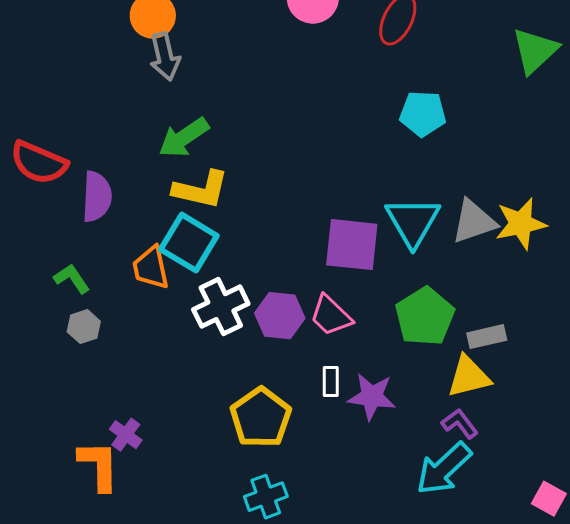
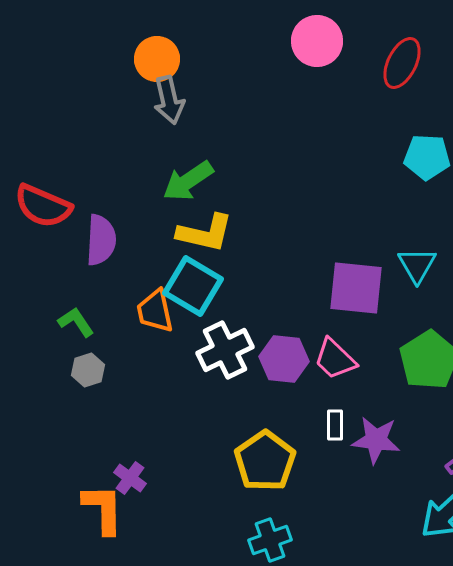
cyan triangle: (413, 222) -> (417, 265), size x0.7

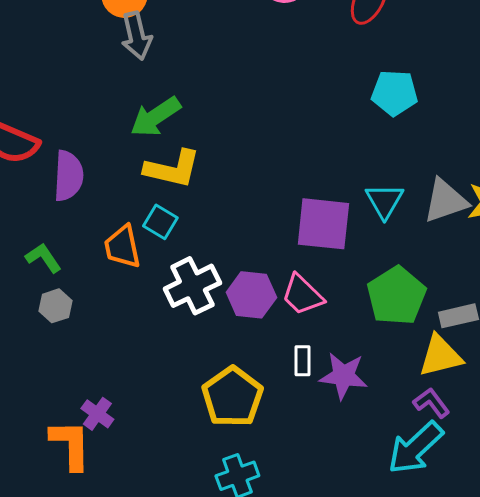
cyan square: (193, 286) -> (160, 222), size x0.6

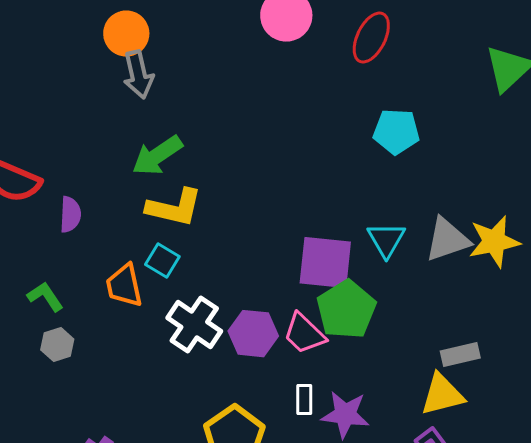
purple semicircle: (68, 176) -> (70, 215), size x0.7
white cross: (192, 286) -> (194, 325), turned -30
green pentagon: (396, 296) -> (346, 310), moved

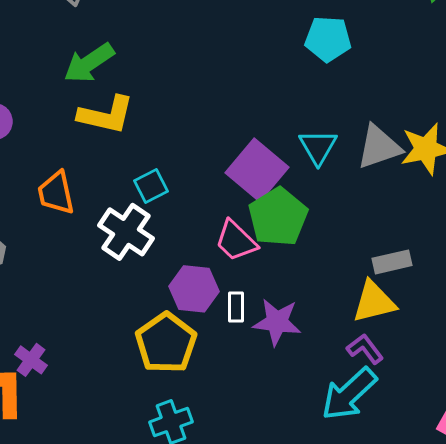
cyan square: (162, 261) -> (151, 186), moved, turned 32
purple square: (325, 263) -> (257, 170), turned 34
purple hexagon: (253, 334) -> (194, 289), moved

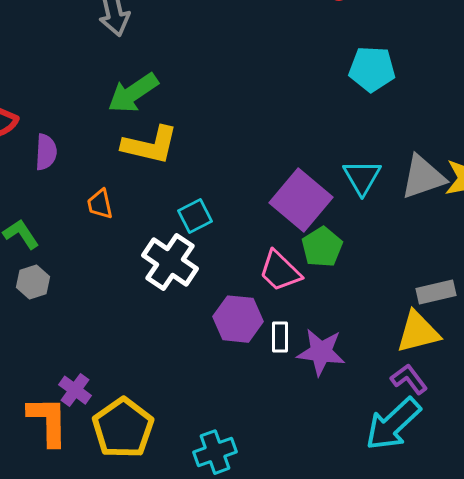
orange trapezoid: (56, 193) -> (100, 204), moved, size x0.7
green pentagon: (278, 217) -> (322, 247), size x0.7
yellow pentagon: (166, 343) -> (123, 428), moved

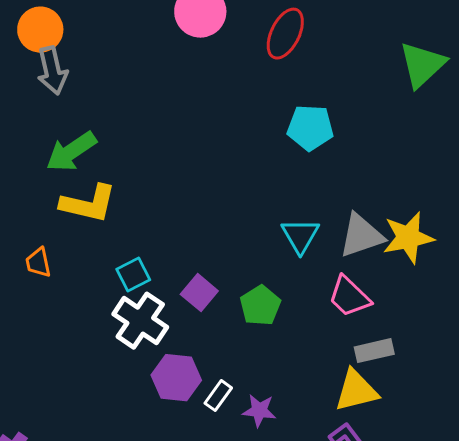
purple square: (301, 200) -> (199, 293), moved, size x0.6
white cross: (170, 262) -> (140, 321), moved
pink trapezoid: (280, 271) -> (349, 297), moved
white rectangle: (280, 337) -> (218, 396), turned 36
purple star: (321, 352) -> (259, 411), size x0.7

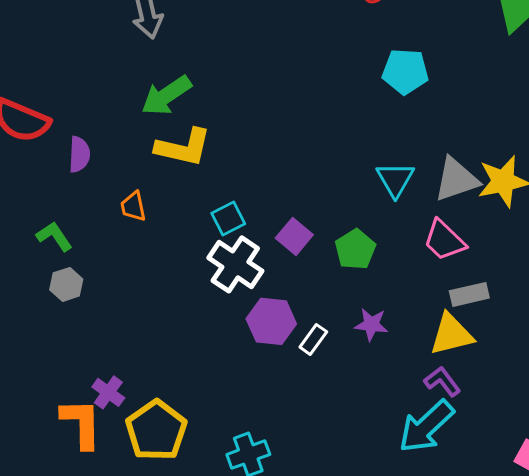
purple star: (259, 411) -> (371, 324), moved

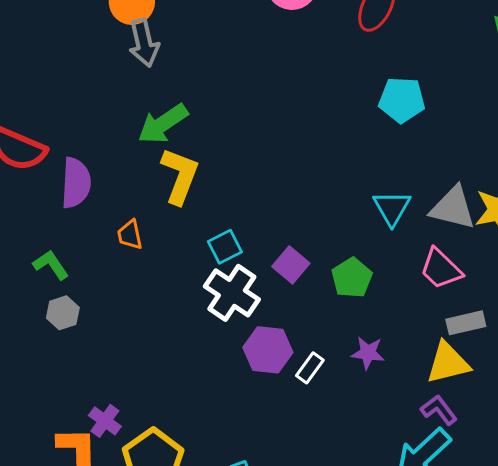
yellow L-shape: (183, 147) -> (180, 176), turned -82
purple semicircle: (79, 154) -> (76, 183), size x1.4
gray triangle: (456, 179) -> (453, 208), turned 33

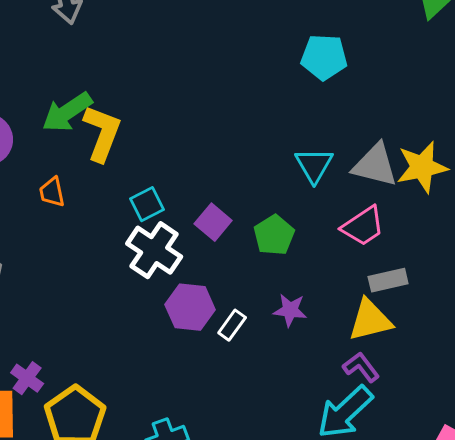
green arrow: (163, 124) -> (67, 112), moved
pink trapezoid: (441, 269) -> (363, 226), turned -78

